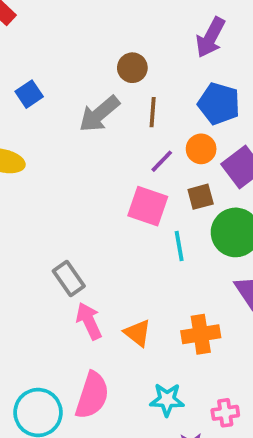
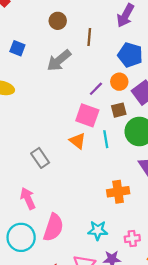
brown circle: (132, 68) -> (58, 21), moved
blue square: (29, 94) -> (17, 48), turned -35
brown line: (153, 112) -> (89, 37), moved
pink arrow: (89, 321) -> (28, 198), moved
orange triangle: (138, 333) -> (78, 141), moved

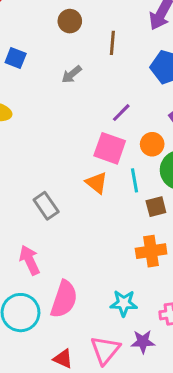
gray arrow: (59, 60) -> (72, 74), size x0.6
orange circle: (119, 82) -> (152, 144), moved
brown square: (119, 110) -> (156, 207), moved

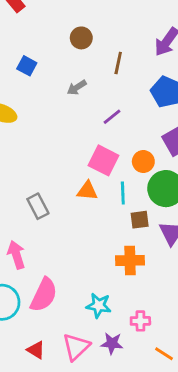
purple line: (121, 113) -> (112, 117), moved
orange triangle: (96, 183) -> (87, 191), turned -40

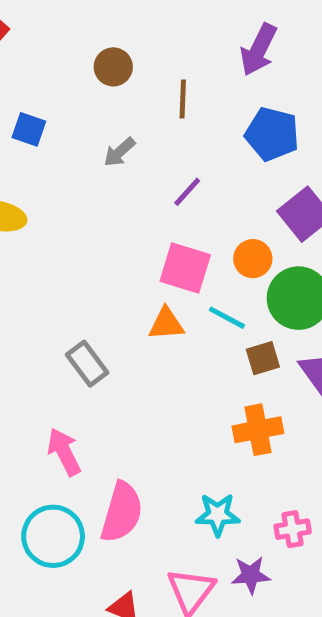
cyan line: (123, 193) -> (227, 318), turned -50

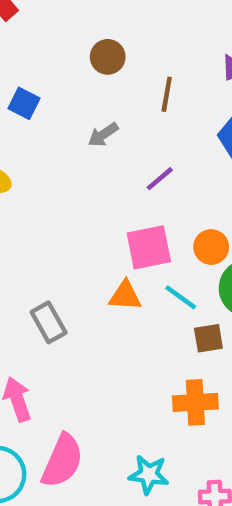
pink square: (185, 268) -> (149, 247), turned -36

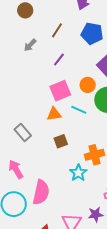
brown line: (167, 94) -> (57, 30), moved, turned 35
brown square: (208, 338) -> (61, 141), moved
cyan star: (149, 475) -> (78, 173), moved, turned -30

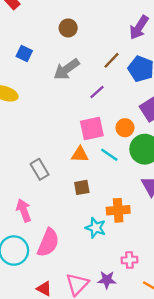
brown line: (57, 30) -> (111, 60), moved
gray arrow: (30, 45) -> (67, 69), size x1.6
cyan star: (78, 173) -> (96, 228), turned -30

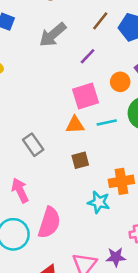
orange circle: (125, 128) -> (120, 82), moved
cyan line: (109, 155) -> (107, 122), turned -42

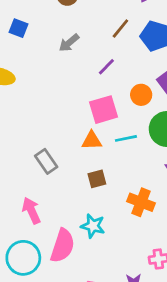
gray arrow: (53, 35) -> (69, 43), size x0.7
orange cross: (121, 181) -> (141, 202), turned 30
cyan star: (99, 202) -> (93, 226), moved

